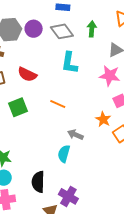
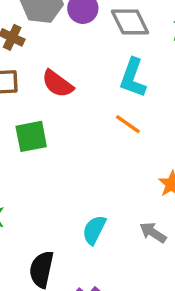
orange line: (58, 104) -> (128, 124), moved
gray arrow: (75, 135) -> (153, 233), moved

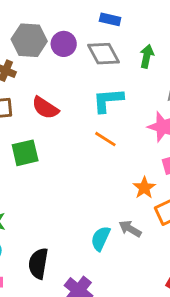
cyan L-shape: (133, 78) -> (108, 100), turned 68
cyan semicircle: (94, 230) -> (101, 238), moved

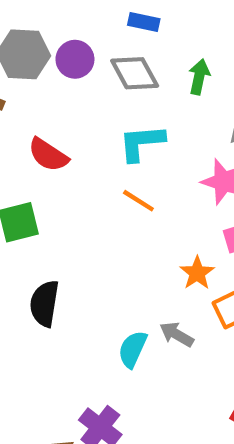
black semicircle: (38, 263) -> (44, 303), moved

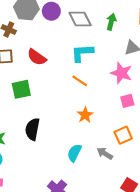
orange star: (197, 273) -> (85, 115), moved
gray arrow: (177, 334) -> (105, 153), moved

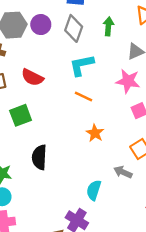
gray diamond: (80, 19) -> (74, 28), turned 55
cyan semicircle: (74, 153) -> (94, 190), moved

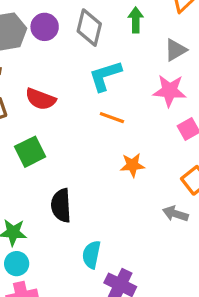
orange star: (95, 133) -> (132, 165), turned -30
cyan semicircle: (94, 190) -> (91, 255), moved

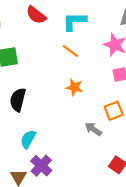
red semicircle: (41, 99) -> (36, 15), moved

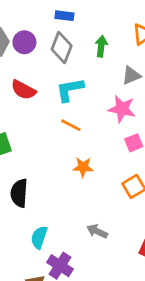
gray arrow: (93, 129) -> (97, 231), moved

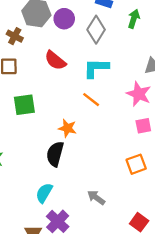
green arrow: (101, 46) -> (134, 19), moved
orange star: (83, 167) -> (67, 128), moved
black semicircle: (19, 193) -> (55, 154), moved

